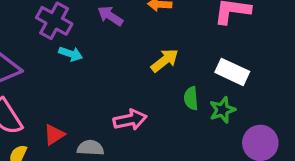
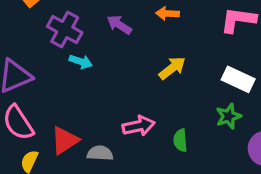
green semicircle: (191, 98) -> (180, 140), moved
red triangle: (54, 135) -> (65, 140), size x1.4

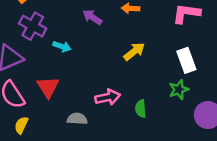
purple cross: (65, 29) -> (33, 26), moved
white rectangle: (238, 79) -> (186, 60), turned 45
red triangle: (65, 140) -> (48, 87), moved, turned -30

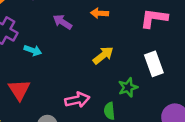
green star: (179, 90) -> (128, 87), moved

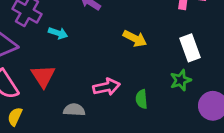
yellow arrow: (103, 55) -> (135, 38), turned 65
green star: (128, 87) -> (181, 80), moved

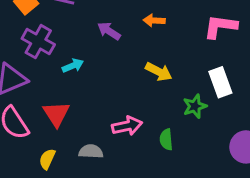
cyan arrow: (58, 33) -> (73, 66), turned -42
green star: (181, 80) -> (195, 106), moved
yellow semicircle: (15, 117) -> (47, 159), moved

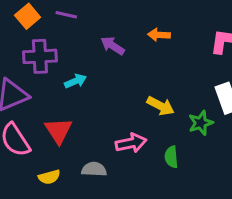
purple cross: (38, 42) -> (40, 56), turned -32
yellow arrow: (159, 72) -> (160, 106), moved
yellow semicircle: (47, 159) -> (49, 177), turned -130

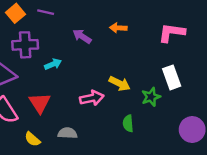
pink arrow: (131, 143) -> (92, 98), moved
yellow semicircle: (49, 177) -> (32, 139), turned 56

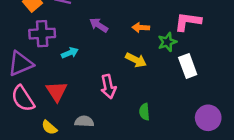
orange arrow: (118, 28) -> (141, 28), moved
yellow arrow: (120, 84) -> (136, 60), moved
green star: (151, 97) -> (167, 42), moved
pink arrow: (92, 98) -> (108, 86), turned 90

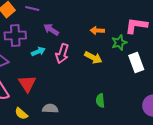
purple arrow: (99, 25) -> (51, 30), moved
pink arrow: (108, 86) -> (62, 54), moved, turned 30

